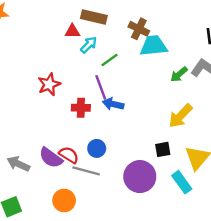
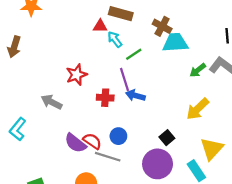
cyan arrow: (89, 45) -> (115, 39), turned -84
black square: (163, 149) -> (167, 138), moved, turned -32
gray arrow: (18, 164) -> (51, 102), moved

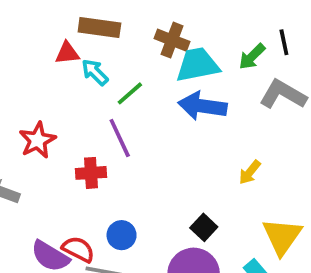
green arrow: (198, 70) -> (252, 57), moved
blue arrow: (135, 95) -> (202, 106), moved, size x1.4
yellow arrow: (198, 109) -> (250, 172), size x0.6

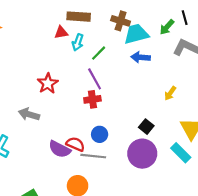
cyan arrow: (95, 72) -> (78, 42), turned -112
blue arrow: (202, 106) -> (141, 57), size x0.7
red cross: (91, 173) -> (92, 99), moved

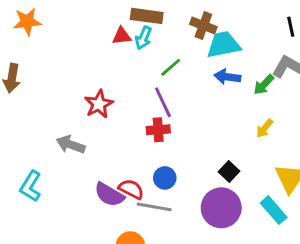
green arrow: (167, 27) -> (264, 85), moved
cyan arrow: (78, 42) -> (143, 38), moved

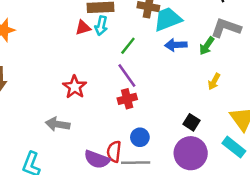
red semicircle: (131, 189) -> (114, 152), turned -100

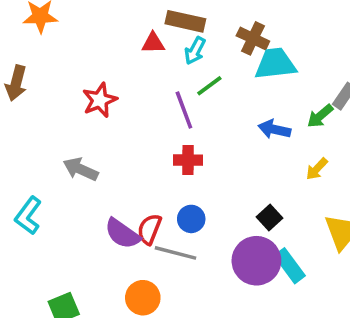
cyan arrow: (101, 26) -> (195, 51), moved
blue arrow: (176, 45) -> (274, 129), moved
purple line: (127, 75) -> (184, 110), moved
red star: (75, 87) -> (100, 100), moved
cyan rectangle: (234, 147) -> (290, 266), moved

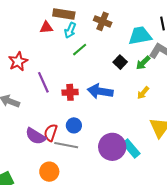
cyan trapezoid: (275, 64) -> (140, 36), moved
purple line: (184, 110) -> (43, 82), moved
blue arrow: (274, 129) -> (100, 91), moved, size x1.4
black square: (269, 218) -> (120, 62), moved

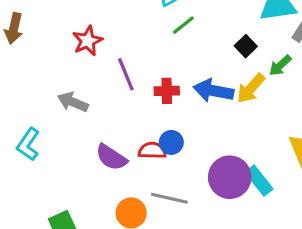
green arrow: (143, 63) -> (280, 65), moved
yellow arrow: (143, 93) -> (251, 88), moved, size x1.5
red semicircle: (51, 133) -> (152, 151), moved, turned 72
gray line: (66, 145) -> (169, 198), moved

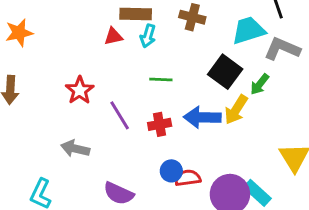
green line: (183, 25) -> (161, 79), moved, turned 50
black square: (246, 46) -> (225, 72), size x1.6
red semicircle: (152, 151) -> (188, 178), moved

